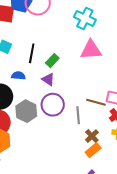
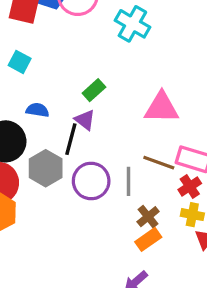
cyan cross: (85, 18) -> (132, 24), moved
pink triangle: (91, 50) -> (162, 108), moved
black line: (32, 53) -> (71, 139), moved
purple circle: (53, 105) -> (91, 181), moved

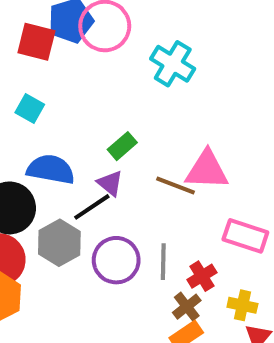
blue semicircle: (37, 110) -> (51, 169), size x1.6
black line: (71, 139) -> (92, 207), turned 40
brown line: (159, 163) -> (176, 186), moved
red cross: (190, 187) -> (202, 276), moved

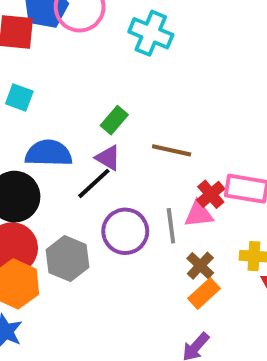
pink triangle: (207, 170) -> (199, 214), moved, size x0.7
gray hexagon: (59, 243) -> (67, 259), moved
red cross: (202, 276) -> (211, 194), moved

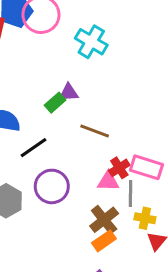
purple triangle: (108, 158) -> (69, 93), moved, turned -42
gray line: (171, 226) -> (131, 194), moved
brown cross: (200, 266) -> (104, 220), size x1.4

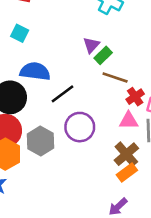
purple triangle: (69, 93) -> (91, 45), turned -42
green rectangle: (55, 103) -> (103, 55), moved
red cross: (119, 168) -> (135, 97), moved

